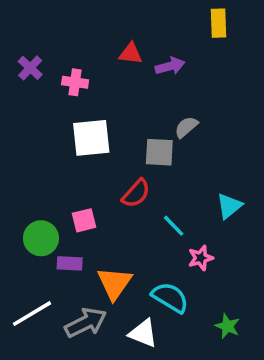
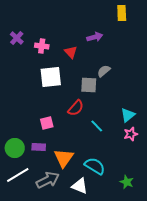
red triangle: (131, 54) -> (71, 52), moved, turned 40
green circle: (41, 238) -> (15, 148), moved
pink star: (201, 258) -> (131, 134), moved

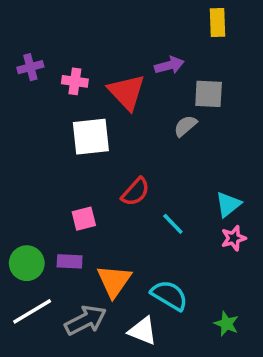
purple cross: (17, 38) -> (30, 67), turned 32
red triangle: (71, 52) -> (127, 92), size x1.6
gray square: (89, 85) -> (209, 94), moved

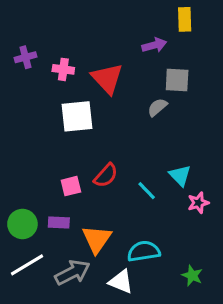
purple arrow: (169, 65) -> (154, 45), moved
red semicircle: (135, 192) -> (106, 175), moved
cyan triangle: (228, 204) -> (180, 175), moved, turned -35
cyan semicircle: (169, 295) -> (144, 251), turned -40

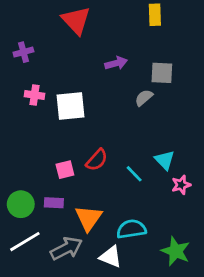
yellow rectangle: (185, 19) -> (155, 15), moved
purple arrow: (154, 45) -> (116, 63), moved
pink cross: (63, 69) -> (35, 95), moved
red triangle: (107, 78) -> (76, 20), moved
green star: (192, 276) -> (176, 251), size x1.5

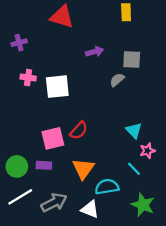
red triangle: (76, 20) -> (62, 17), turned -30
pink square: (65, 170) -> (53, 138), size x1.5
cyan line: (134, 174) -> (134, 169), moved
orange triangle: (88, 218) -> (83, 169), moved

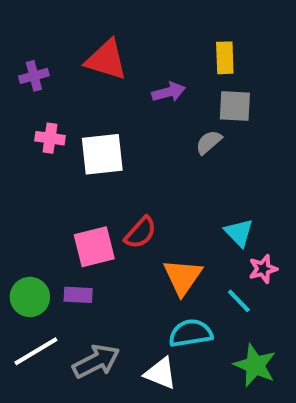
yellow rectangle: (126, 12) -> (225, 58), moved
red triangle: (62, 17) -> (106, 60), moved
orange triangle: (83, 169) -> (183, 277), moved

